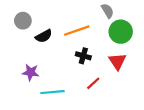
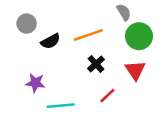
black cross: (83, 56) -> (96, 64), turned 32

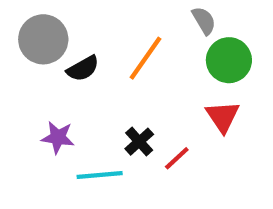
gray circle: (27, 24) -> (43, 39), size x1.5
orange line: (88, 35) -> (145, 58), turned -36
black cross: (96, 64) -> (139, 142), moved

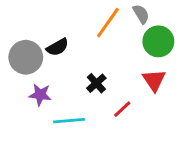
gray circle: (43, 39) -> (26, 57), moved
orange line: (145, 58) -> (108, 23), moved
black cross: (139, 142) -> (96, 83), moved

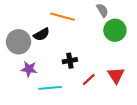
orange line: (108, 23) -> (63, 17), moved, turned 70
red triangle: (154, 80) -> (116, 75), moved
black cross: (96, 83) -> (70, 61), turned 32

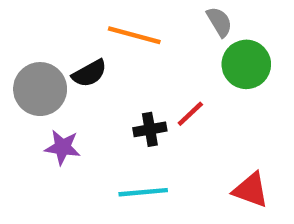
red triangle: (116, 75) -> (251, 190), moved, turned -36
red line: (89, 80) -> (190, 114), moved
cyan line: (50, 88) -> (143, 192), moved

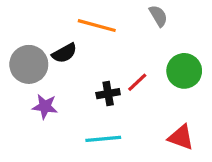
green circle: (246, 64) -> (184, 71), moved

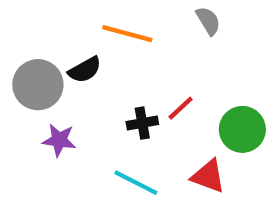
green circle: (184, 71) -> (242, 129), moved
red triangle: (181, 137) -> (208, 176), moved
cyan line: (103, 139) -> (136, 183), turned 32

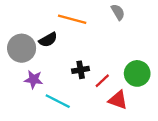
red line: (181, 108) -> (102, 81), moved
cyan line: (136, 183) -> (58, 101), moved

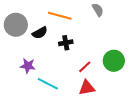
gray circle: (22, 48) -> (16, 25), moved
black cross: (81, 70) -> (66, 43), moved
red triangle: (118, 100) -> (87, 88), moved, turned -30

